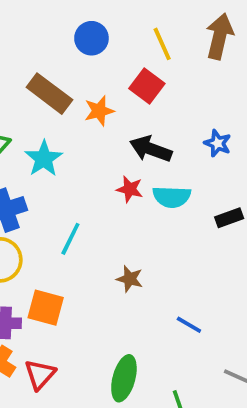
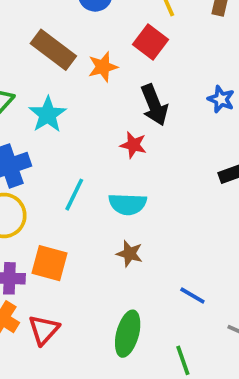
black arrow: (151, 149) -> (154, 105), turned -132
cyan semicircle: (172, 197) -> (128, 204), moved
brown star: (130, 279) -> (130, 254), moved
blue line: (189, 325) -> (192, 296), moved

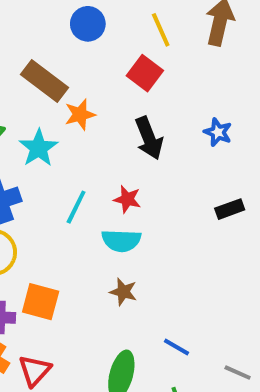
orange star: (103, 67) -> (80, 114), moved
red star: (133, 145) -> (127, 199), moved
cyan line: (74, 195) -> (76, 207), moved
blue line: (192, 296) -> (176, 347), moved

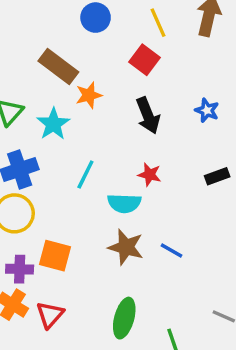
red star: (127, 199) -> (150, 175), moved
brown star: (123, 292) -> (126, 247), size x1.5
blue line: (176, 347) -> (172, 251), moved

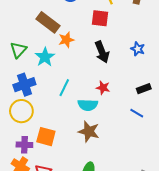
red square: (144, 60) -> (100, 18), turned -30
blue line: (172, 251) -> (137, 113), moved

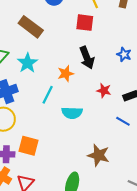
orange star: (66, 40) -> (66, 74), moved
red star: (103, 88) -> (104, 91), moved
brown star: (89, 131) -> (99, 155), moved

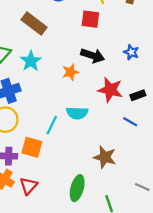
black arrow: (87, 58) -> (93, 56), turned -50
red star: (104, 91) -> (110, 90), size x1.6
cyan line: (48, 95) -> (52, 125), moved

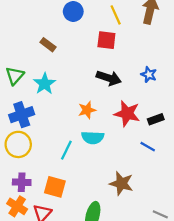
brown rectangle: (34, 24) -> (48, 45), size x0.6
orange star: (71, 72) -> (87, 110), moved
orange square: (32, 147) -> (55, 187), moved

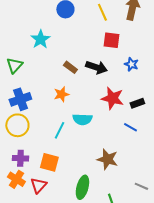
red square: (106, 40) -> (111, 40), moved
brown rectangle: (48, 45) -> (70, 67), moved
cyan star: (45, 84) -> (40, 39), moved
orange star: (87, 110) -> (61, 94), moved

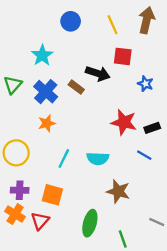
black arrow: (96, 67) -> (98, 73), moved
orange star: (61, 94) -> (47, 123), moved
blue cross: (20, 99) -> (46, 92), moved, turned -30
cyan semicircle: (82, 119) -> (98, 159), moved

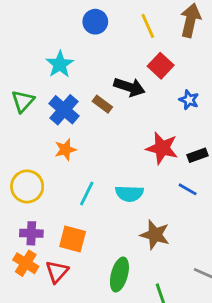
red square: (123, 56) -> (161, 66), turned 36

